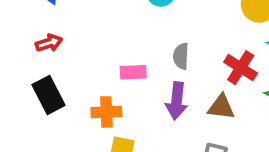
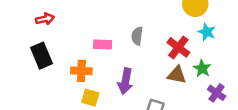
purple arrow: (177, 101) -> (125, 81), moved
brown triangle: (221, 107) -> (177, 75), moved

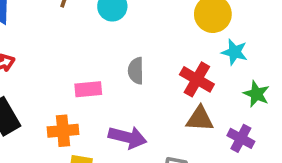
green star: (202, 68) -> (256, 94), moved
purple arrow: (125, 81) -> (128, 137), turned -80
purple cross: (217, 93) -> (241, 138), moved

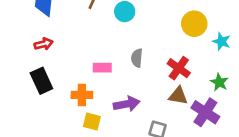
cyan star: (235, 52) -> (222, 41), moved
purple arrow: (128, 137) -> (127, 104), turned -30
purple cross: (241, 138) -> (205, 112), size x1.5

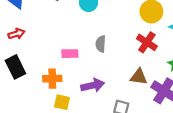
red cross: (179, 68) -> (147, 42), moved

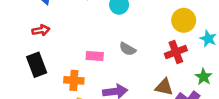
red cross: (147, 42) -> (176, 52), turned 30
gray semicircle: (101, 44) -> (128, 49), turned -70

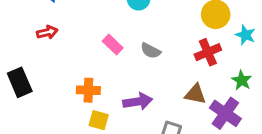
pink rectangle: (95, 56) -> (113, 44), moved, turned 42
black rectangle: (37, 65) -> (20, 82), moved

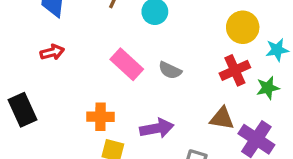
cyan star: (245, 35) -> (277, 50), turned -30
pink rectangle: (113, 44) -> (127, 64), size x1.4
green star: (242, 80) -> (268, 88), moved, turned 30

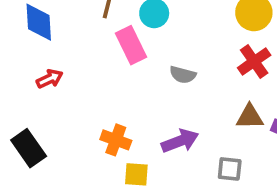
pink rectangle: (127, 64) -> (131, 45), moved, turned 32
orange cross: (100, 117) -> (116, 140), turned 30

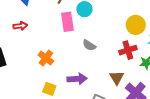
brown triangle: (250, 117) -> (117, 78), turned 42
orange cross: (116, 140) -> (46, 58), moved

